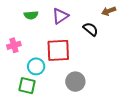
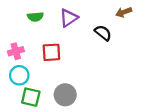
red square: (58, 50) -> (51, 52), moved, size x0.7
cyan circle: (36, 66) -> (19, 75), moved
gray circle: (75, 82) -> (65, 95), moved

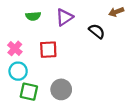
pink cross: (16, 51) -> (15, 48), turned -32

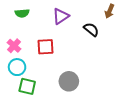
brown arrow: (116, 12) -> (110, 11), turned -48
green semicircle: (33, 16) -> (22, 13), moved
gray circle: (61, 89) -> (69, 81), moved

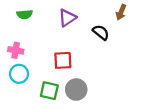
pink cross: (14, 46) -> (16, 50), turned -32
red square: (45, 47) -> (63, 60), moved
green square: (27, 86) -> (49, 91), moved

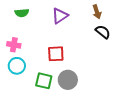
brown arrow: (121, 12) -> (97, 12), moved, turned -40
black semicircle: (101, 32) -> (103, 32), moved

